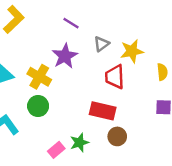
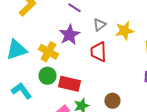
red trapezoid: (115, 77) -> (98, 52), moved
red rectangle: (103, 111) -> (69, 84), moved

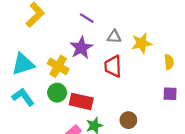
gray triangle: (99, 25) -> (114, 37), turned 40
cyan L-shape: (21, 91) -> (23, 97), moved

